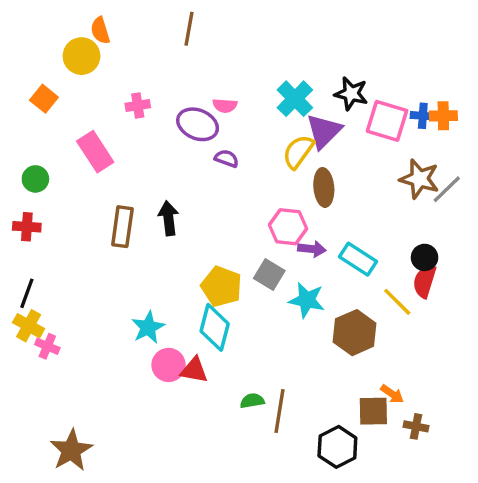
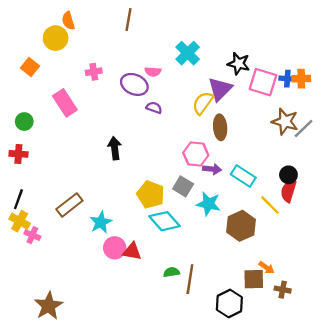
cyan cross: (295, 99) -> (188, 53), moved
brown rectangle: (122, 227) -> (69, 205), moved, turned 44
cyan diamond: (215, 327) -> (164, 221), moved, turned -56

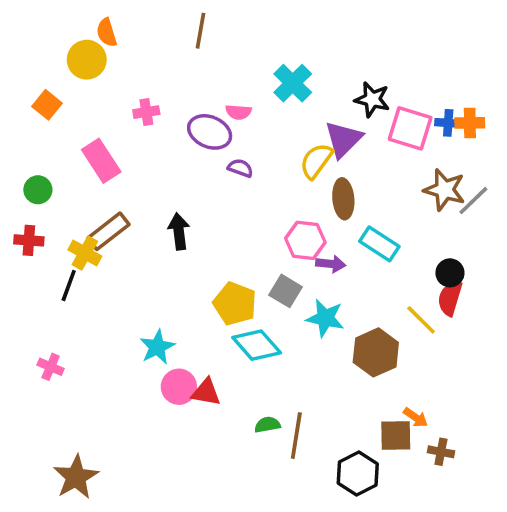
cyan rectangle: (243, 176) -> (379, 244), moved
black line: (18, 199) -> (69, 286), moved
brown rectangle: (69, 205) -> (108, 231), moved
yellow cross: (20, 221) -> (85, 253), moved

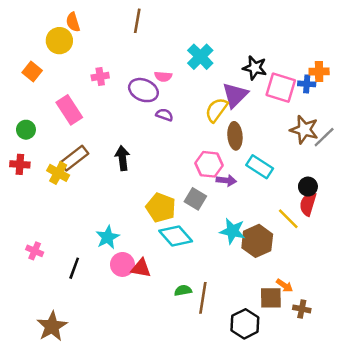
orange cross: (470, 123) -> (319, 72), moved
black line: (69, 286) -> (74, 268), moved
cyan star: (325, 318) -> (233, 231), moved

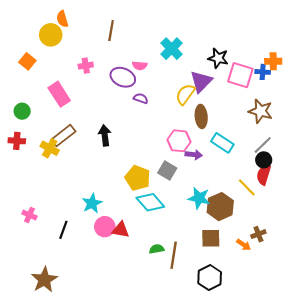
brown line: (137, 21) -> (111, 31), moved
gray line: (324, 137) -> (263, 145), moved
brown square: (271, 298) -> (211, 238), moved
brown cross: (302, 309) -> (258, 234), moved, turned -32

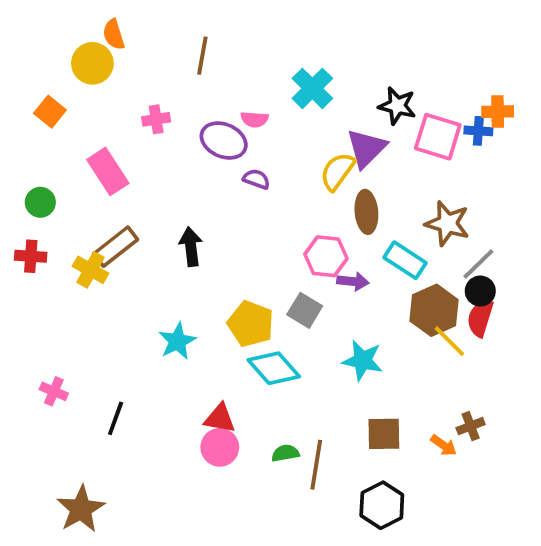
brown star: (261, 111) -> (447, 223), moved
cyan star: (92, 203) -> (177, 341), moved
brown hexagon: (220, 207) -> (434, 310), moved
pink circle: (105, 227) -> (220, 447), moved

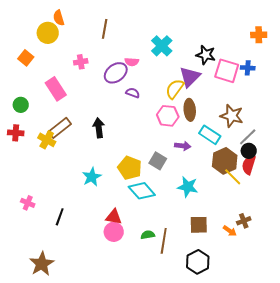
orange cross: (498, 112) -> (259, 35), moved
purple ellipse: (224, 141) -> (116, 73), turned -60
pink hexagon: (326, 256) -> (168, 116), moved

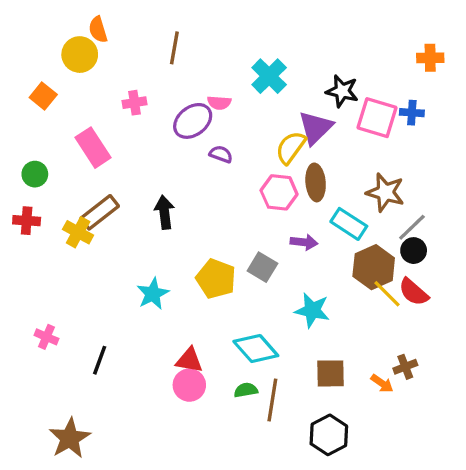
red semicircle: (249, 165) -> (414, 292), moved, turned -66
cyan diamond: (142, 191) -> (256, 349), moved

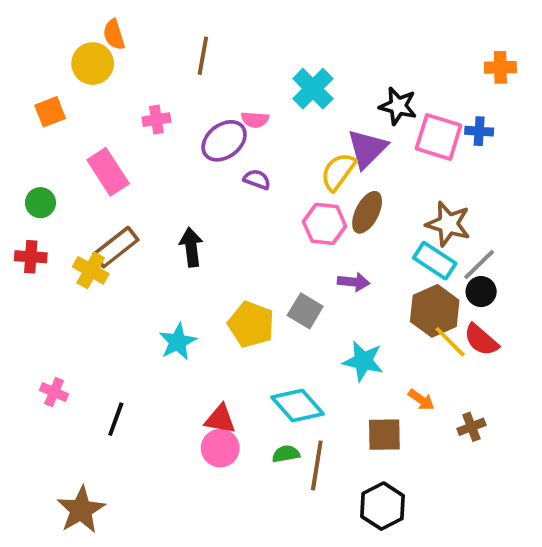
orange square: (43, 96) -> (50, 112), turned 30
brown ellipse: (316, 182) -> (367, 212), turned 32
cyan rectangle: (349, 224) -> (435, 261), moved
orange arrow: (382, 383) -> (421, 400), moved

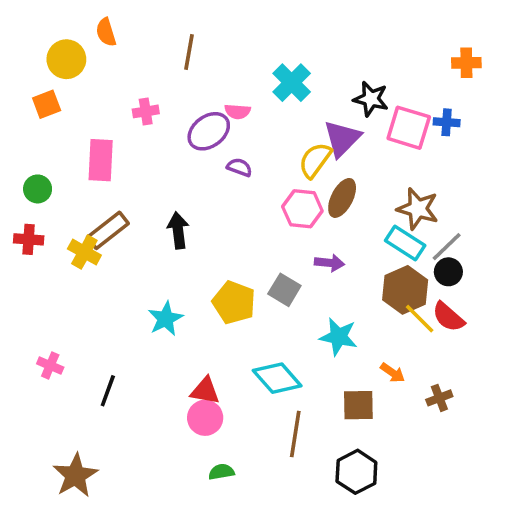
yellow circle: (93, 64) -> (66, 59), moved
pink rectangle: (108, 172) -> (101, 160), turned 36
green semicircle: (286, 454) -> (221, 472), moved

